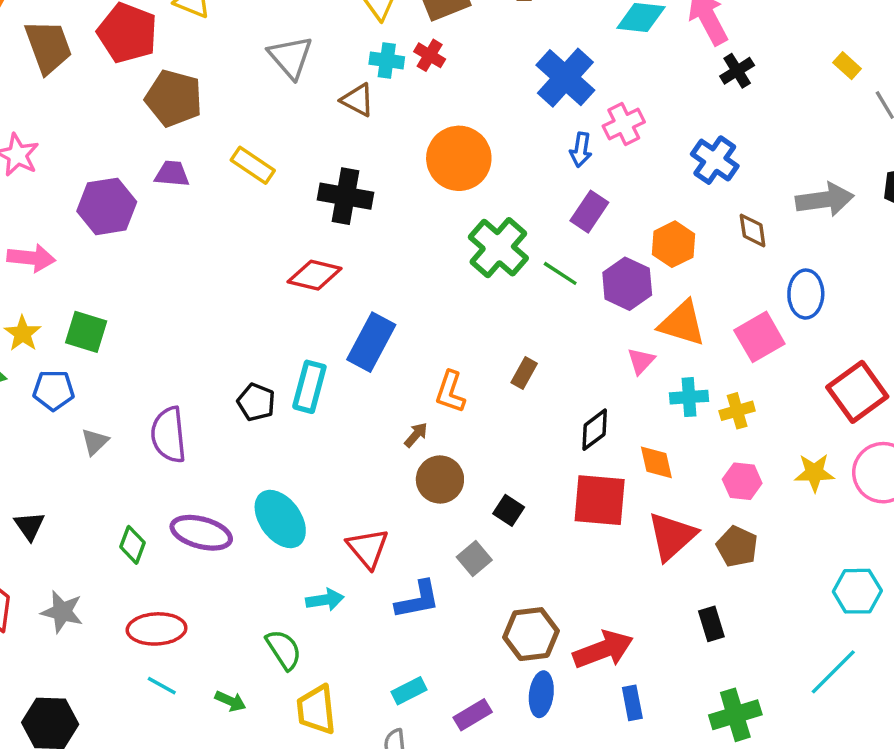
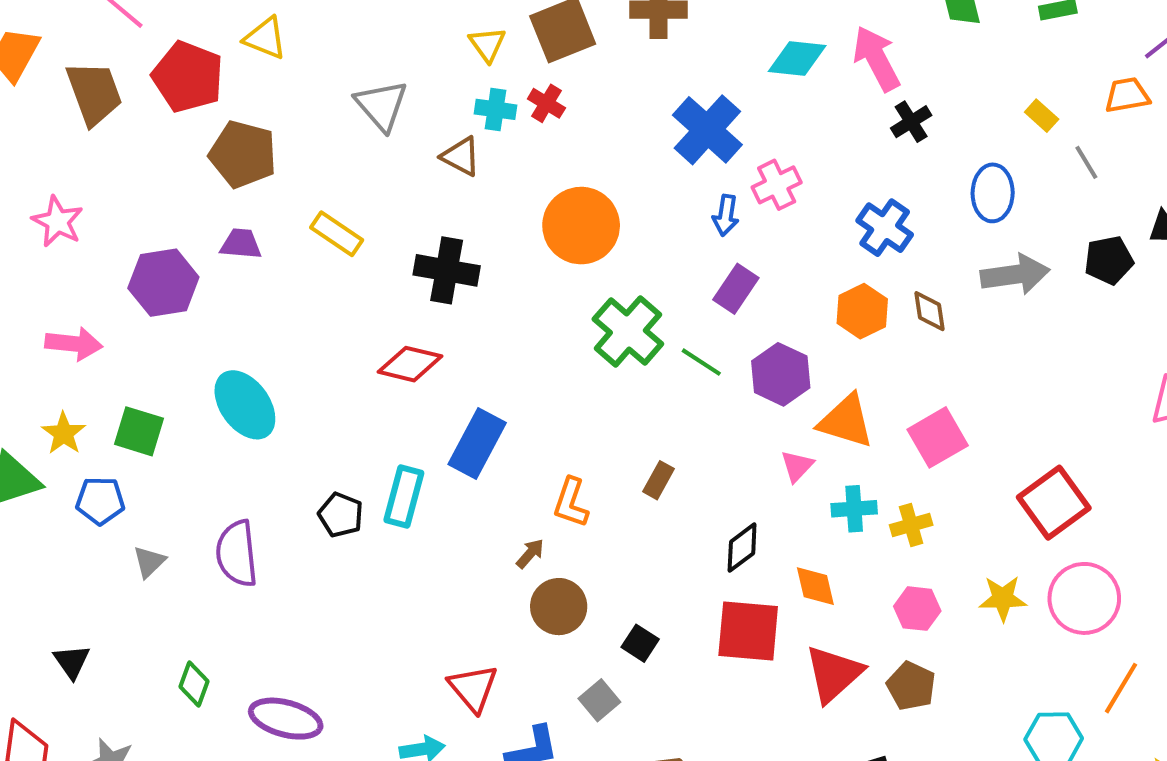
orange hexagon: (674, 244) -> (862, 311), moved
blue ellipse: (806, 294) -> (993, 193), moved
cyan ellipse: (280, 519) -> (245, 405), moved
purple ellipse: (201, 533) -> (286, 719), moved

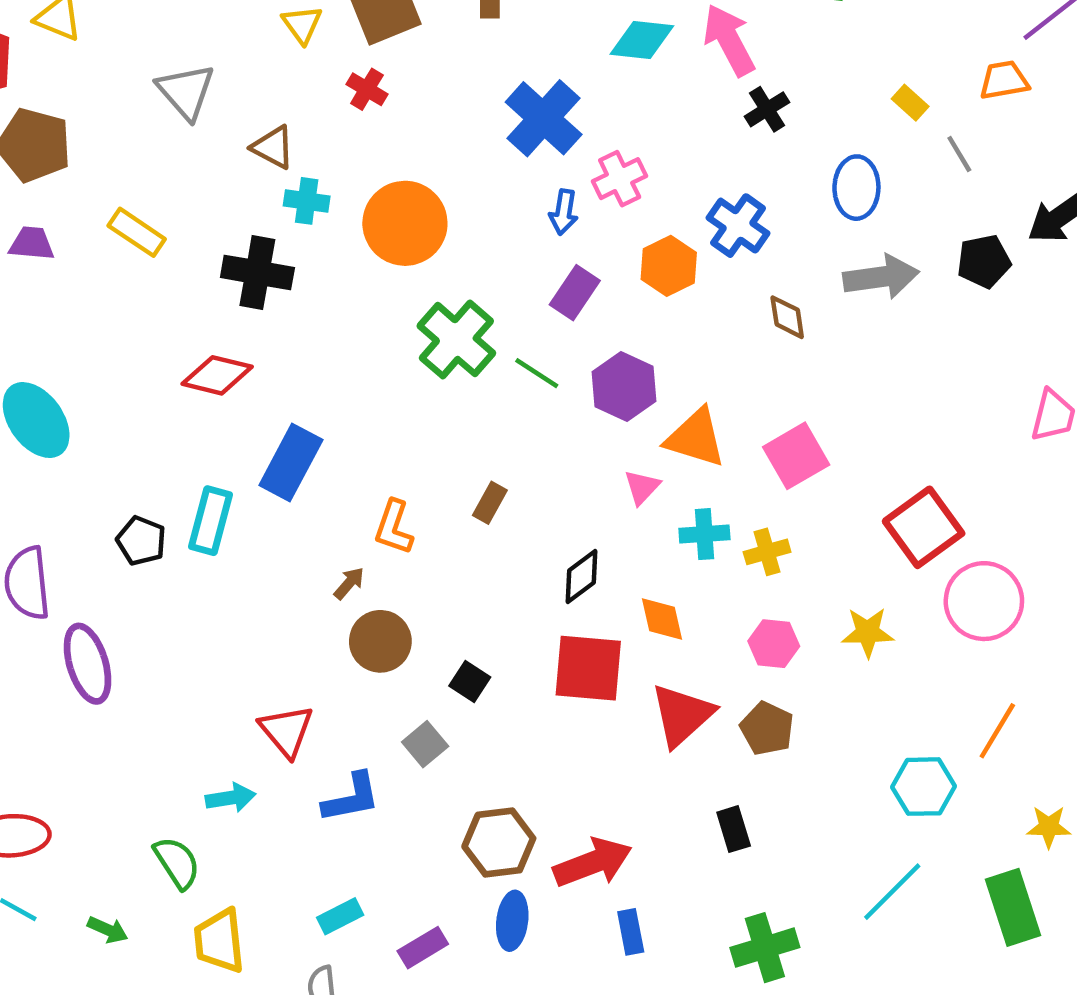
cyan cross: (496, 109) -> (307, 201), moved
orange hexagon: (862, 311) -> (669, 266), moved
pink circle: (1084, 598) -> (984, 601), moved
purple ellipse: (286, 719) -> (88, 664), moved, turned 58

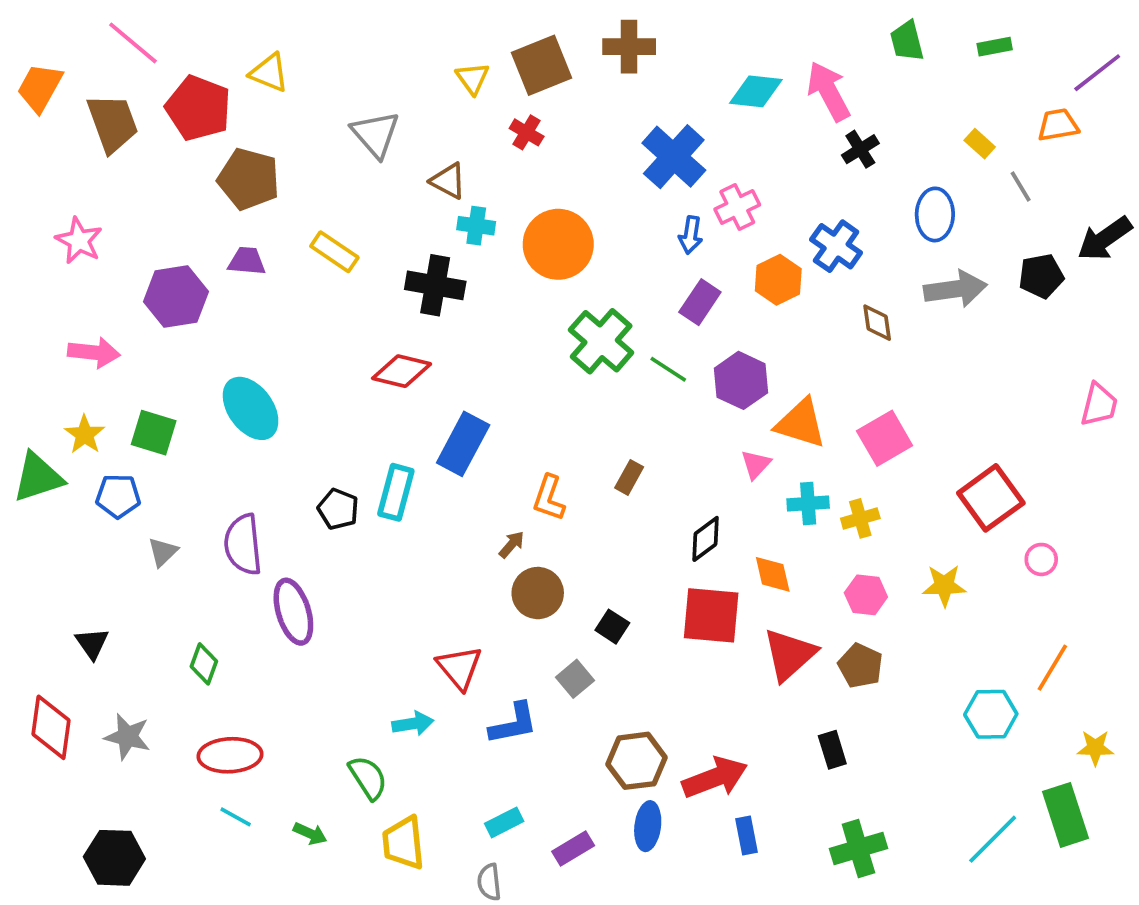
pink circle: (984, 601) -> (1041, 559), size x0.5
cyan line: (892, 892) -> (993, 839), moved

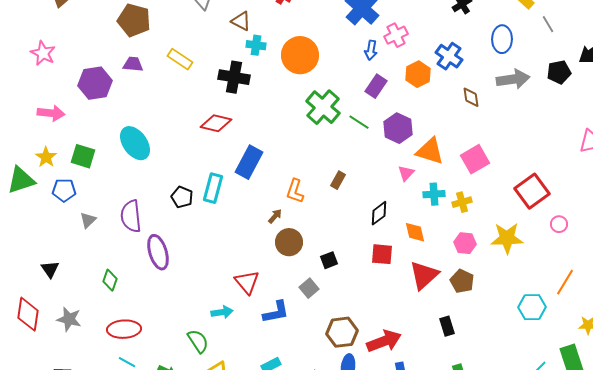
yellow star: (944, 586) -> (507, 238), size x1.4
red square: (711, 615) -> (382, 254), size x0.7
black square: (612, 627) -> (329, 260), turned 36

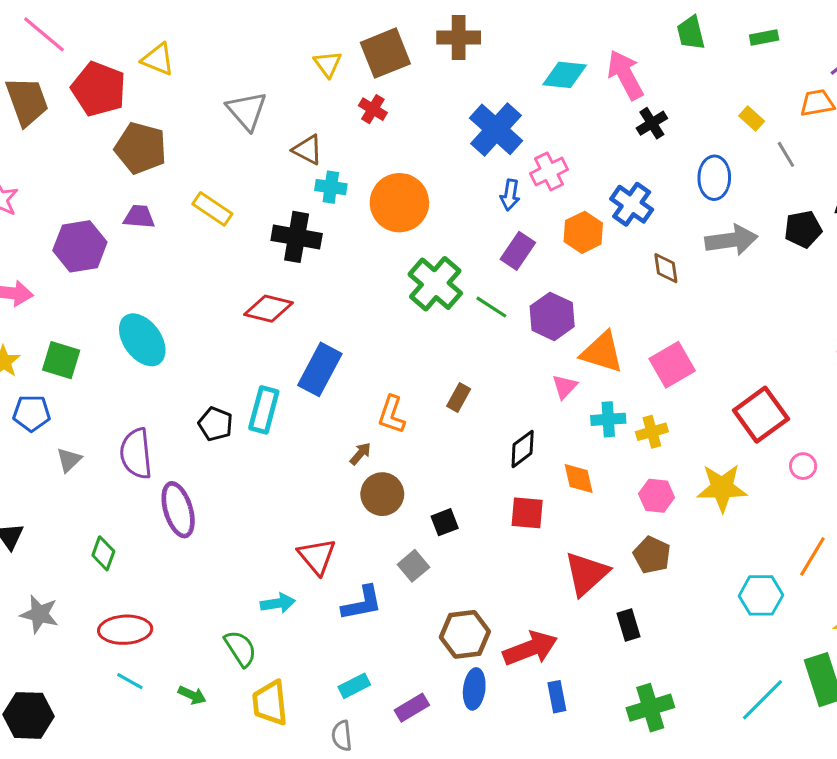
red triangle: (424, 275) -> (586, 574), moved

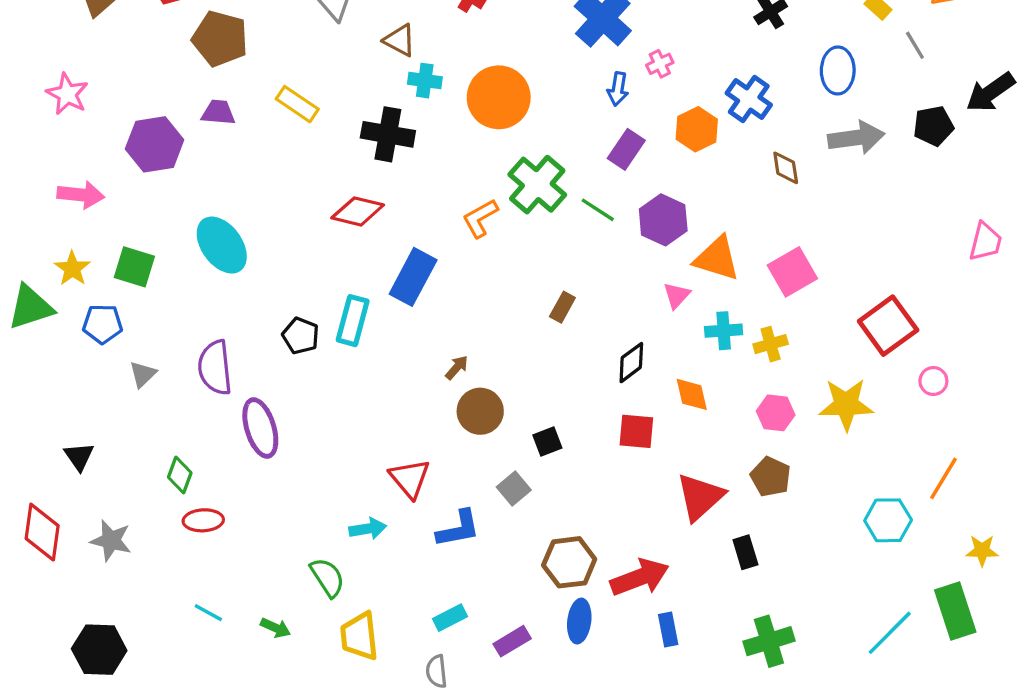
pink cross: (549, 172) -> (660, 64), size x0.7
orange L-shape: (392, 415) -> (480, 218), moved, turned 42
red ellipse: (125, 630) -> (203, 520), moved, size x0.7

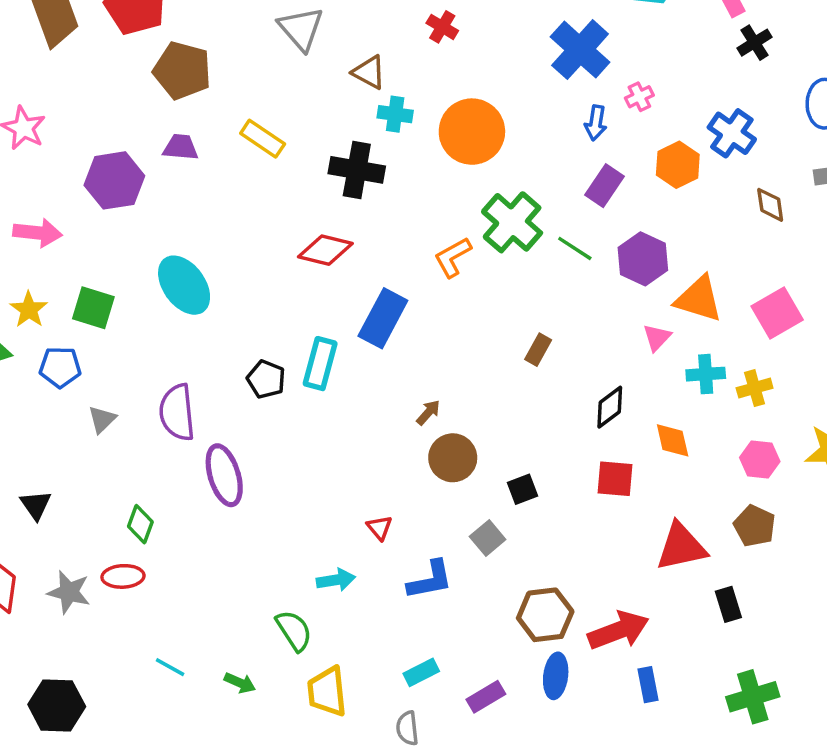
red triangle: (410, 478) -> (379, 528), size x0.6
red triangle: (700, 497) -> (681, 547), turned 30
red ellipse: (203, 520) -> (123, 576), moved

